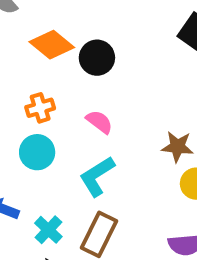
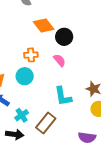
pink semicircle: (99, 122) -> (59, 60), moved
cyan L-shape: (97, 176) -> (63, 96), moved, turned -80

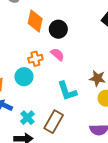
orange diamond: (44, 26) -> (35, 21), turned 60
orange cross: (31, 55) -> (35, 59), moved

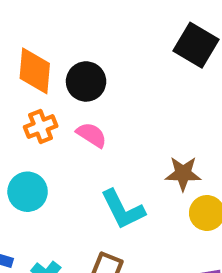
orange cross: (35, 59) -> (41, 127), moved

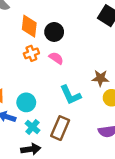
cyan circle: (28, 192) -> (26, 102), moved

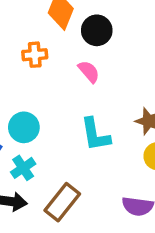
orange cross: (31, 53) -> (35, 55), moved
brown rectangle: (60, 128) -> (62, 202), moved

